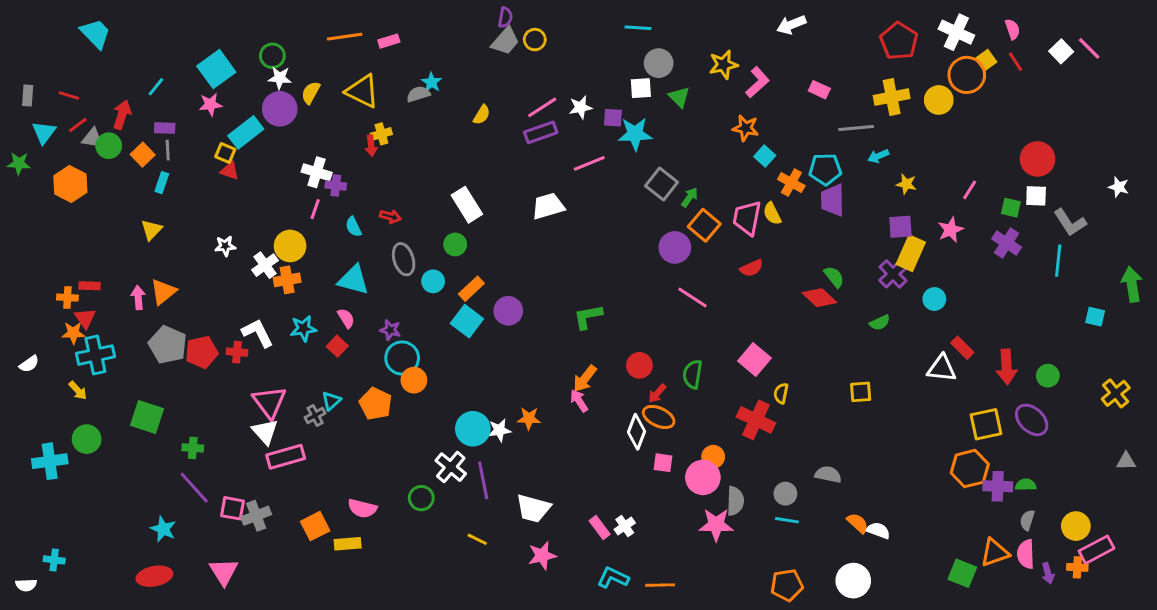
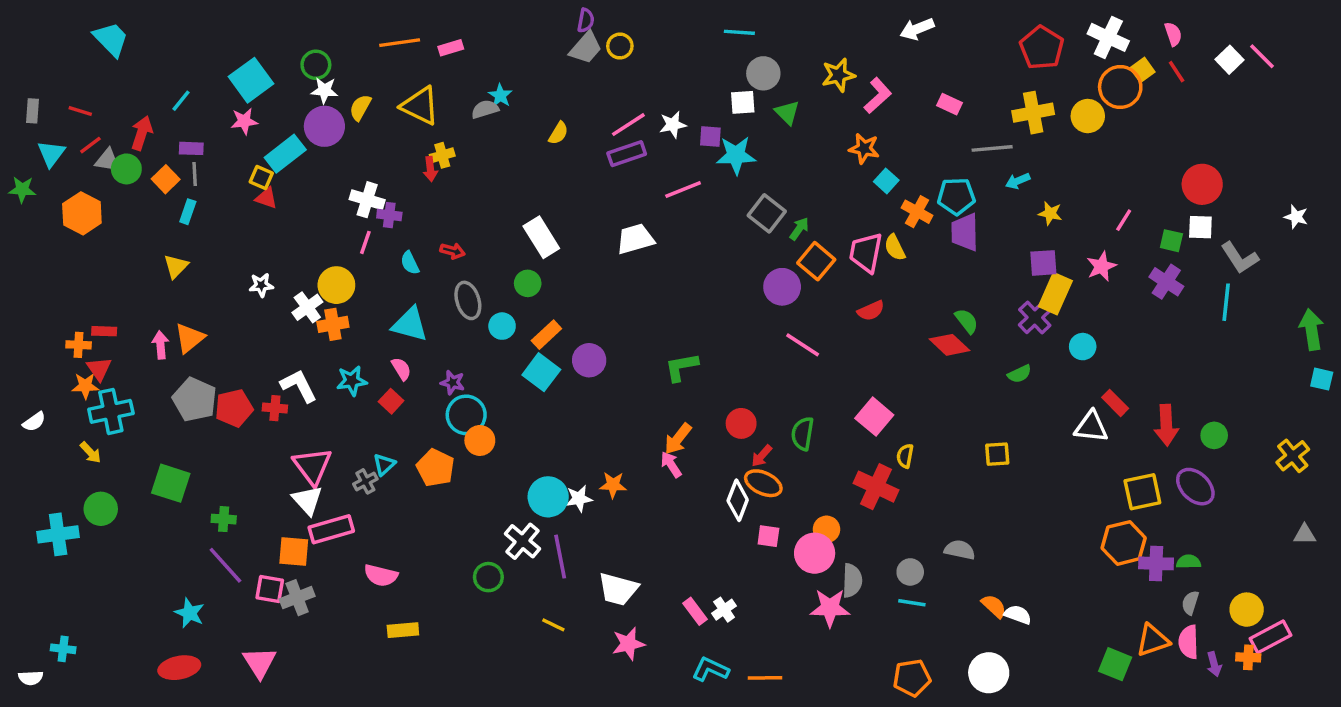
cyan square: (1095, 317) -> (1322, 379), moved
pink semicircle: (362, 508) -> (381, 575), moved
orange square: (315, 526) -> (294, 551), moved, turned 32

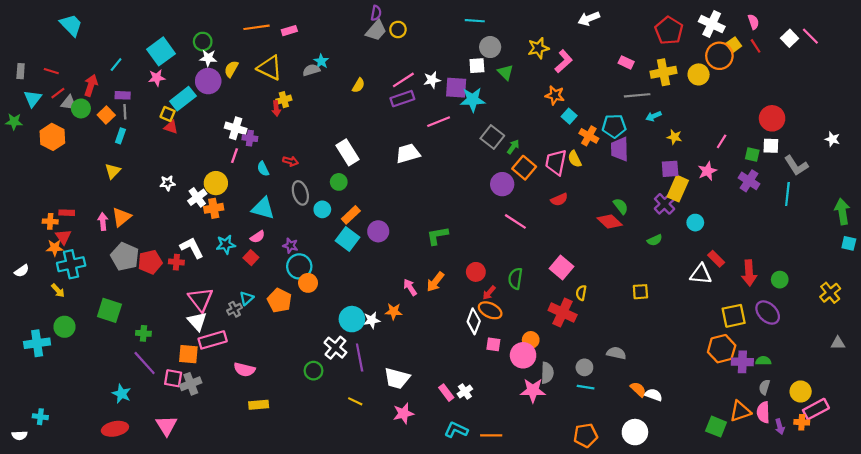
pink rectangle: (949, 104) -> (626, 62), moved
purple square: (710, 137) -> (456, 88), size x1.5
pink semicircle: (401, 369) -> (258, 237), turned 88
pink arrow: (671, 464) -> (410, 287), moved

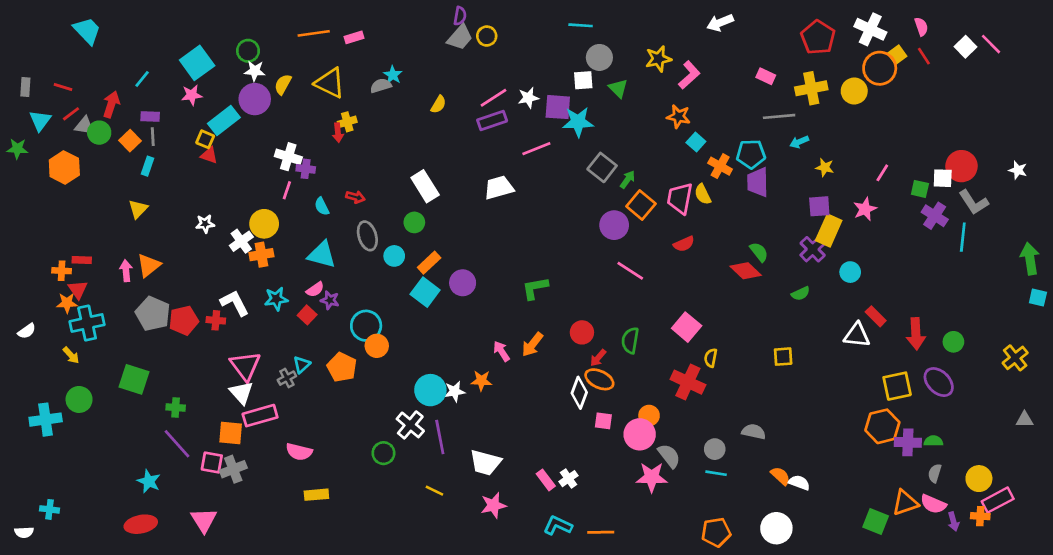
red circle: (772, 118) -> (961, 166), moved
purple cross: (749, 181) -> (935, 216), moved
purple star: (290, 246) -> (330, 300), moved
gray semicircle: (547, 373) -> (669, 456), turned -40
pink semicircle: (763, 412) -> (933, 504), turned -65

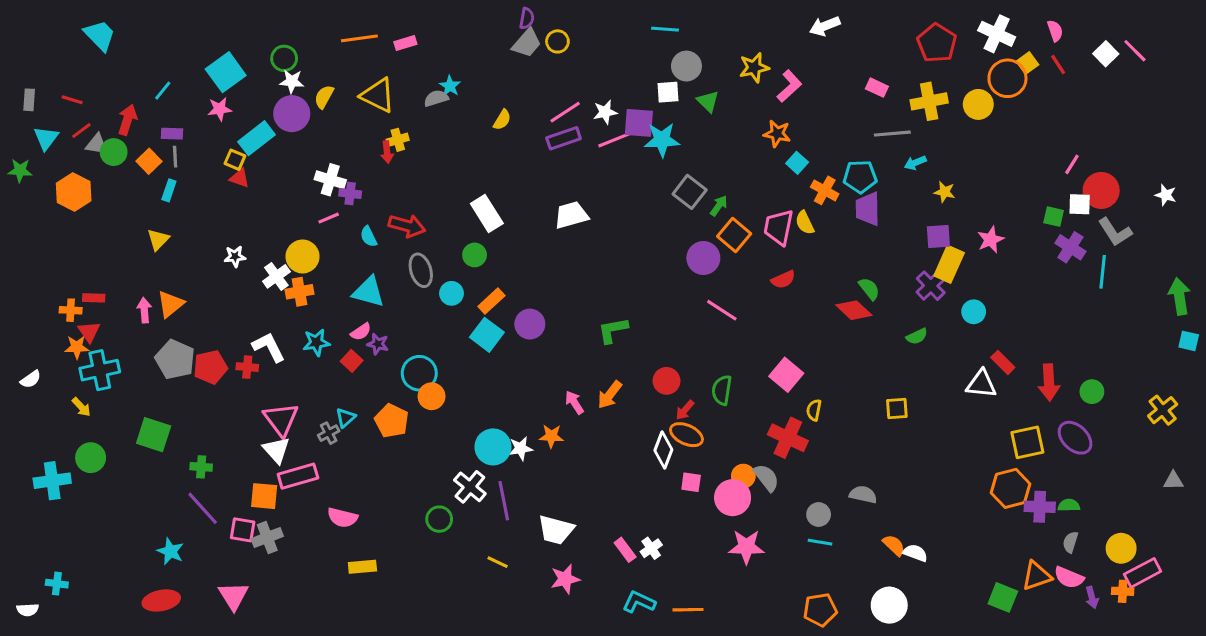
pink line: (536, 149) -> (614, 140), moved
pink line: (882, 173) -> (1072, 164), moved
pink line: (287, 190) -> (329, 218), turned 48
red arrow: (355, 197) -> (407, 226), size x1.6
gray semicircle: (669, 456) -> (766, 478), moved

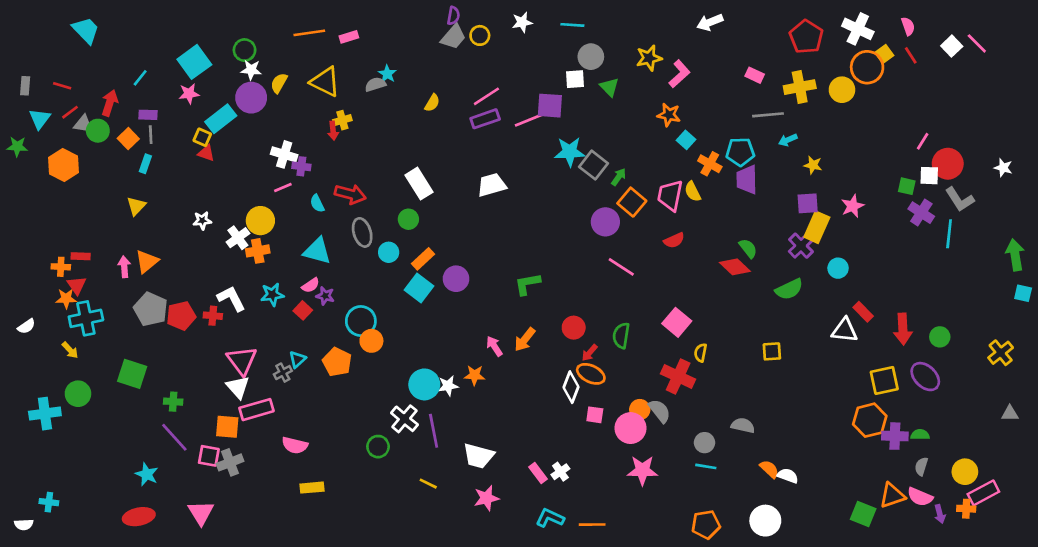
white star: (605, 112) -> (522, 22), moved
cyan star: (662, 140) -> (570, 152), moved
green semicircle: (917, 336) -> (789, 289), size x1.5

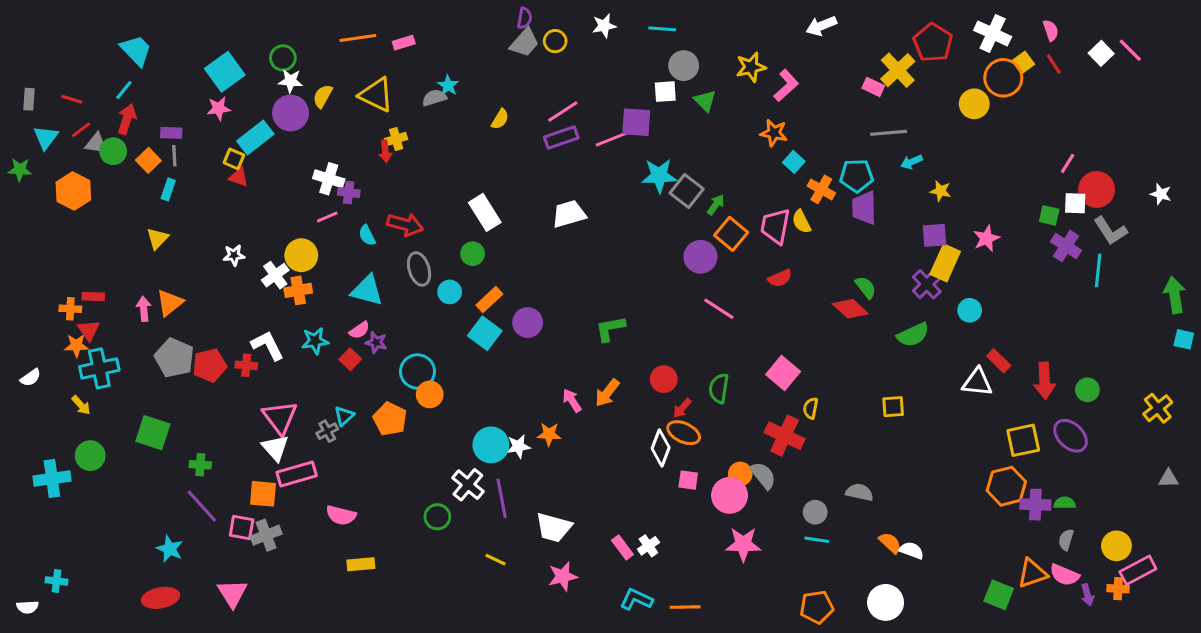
cyan trapezoid: (86, 30) -> (136, 50), moved
cyan line: (140, 78) -> (124, 90), moved
yellow cross: (800, 87) -> (898, 70), moved, turned -32

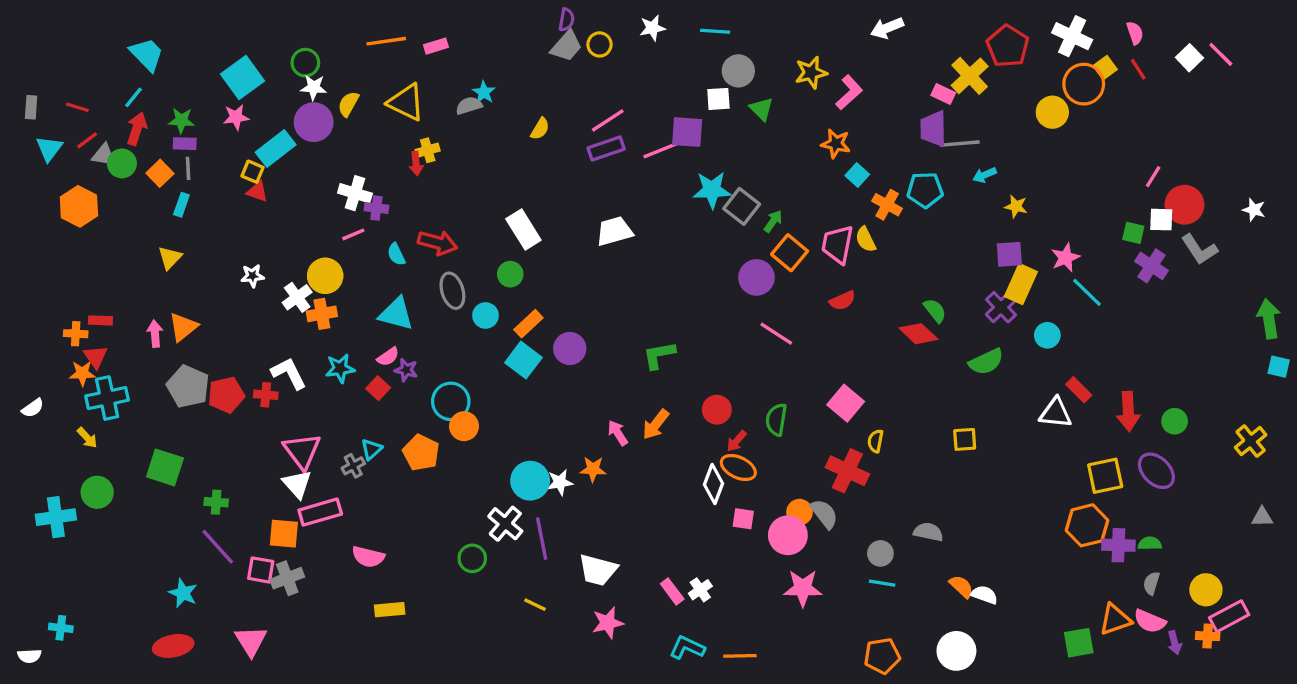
green star: (20, 170) -> (181, 120), moved
purple trapezoid: (864, 208) -> (933, 129), moved
cyan line: (1098, 271) -> (1087, 292), moved, turned -52
green square: (999, 595) -> (1079, 643), turned -32

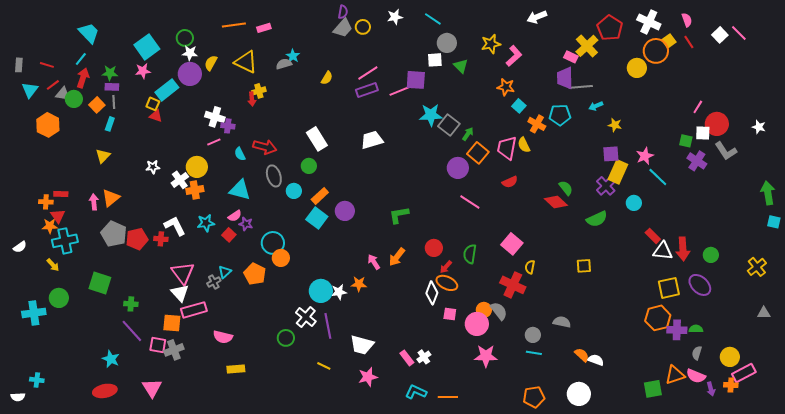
cyan line: (715, 31) -> (433, 19), turned 30
white triangle: (1056, 413) -> (663, 251), moved

